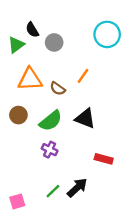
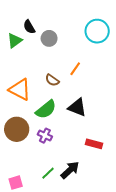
orange triangle: (30, 79) -> (20, 90), moved, turned 30
brown circle: (18, 115) -> (17, 129), moved, size x1.5

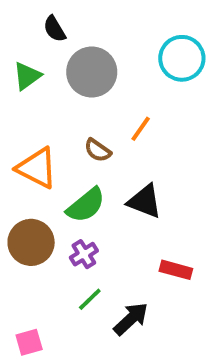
black semicircle: (29, 27) -> (55, 29), moved
gray circle: (49, 38) -> (92, 72), size x1.6
purple cross: (45, 136) -> (84, 254), turned 32
green line: (48, 173) -> (90, 299), moved

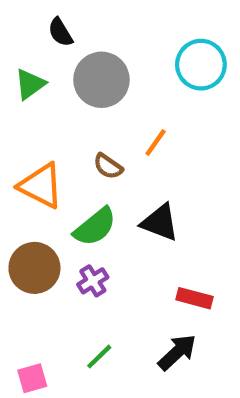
green line: (90, 299) -> (99, 357), moved
black arrow: (131, 319) -> (177, 352), moved

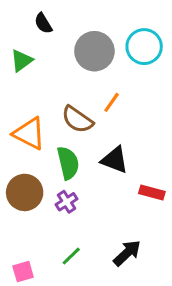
gray circle: (101, 80) -> (94, 51), moved
brown semicircle: (108, 166) -> (77, 120), size x1.5
green semicircle: (95, 227) -> (68, 163), turned -64
red rectangle: (194, 298) -> (152, 192), moved

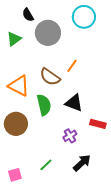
cyan circle: (144, 47) -> (84, 17), moved
gray circle: (94, 51) -> (48, 33), moved
purple cross: (67, 202) -> (70, 136), moved

